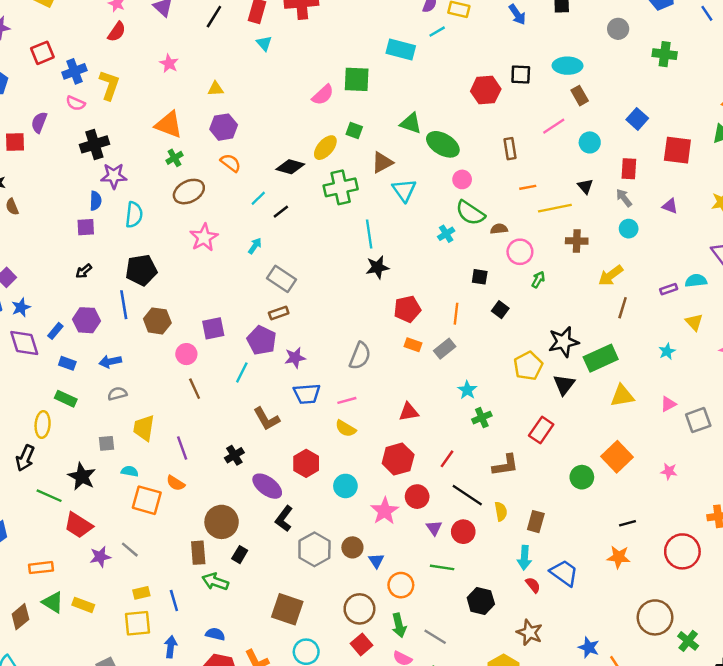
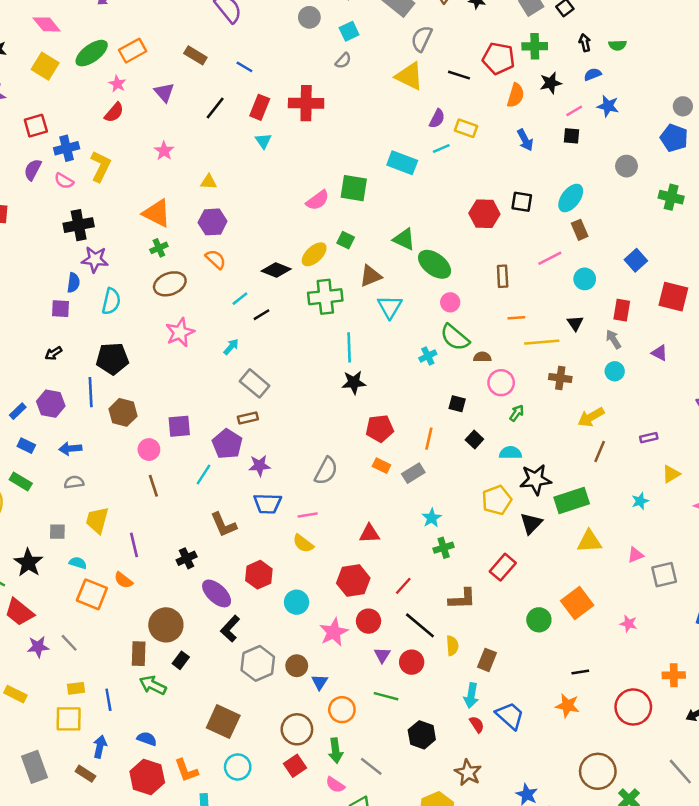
cyan ellipse: (568, 66) -> (571, 198), turned -60
purple semicircle: (39, 122) -> (33, 170), moved
cyan semicircle: (696, 281) -> (510, 453), moved
yellow triangle: (694, 322) -> (671, 474), turned 36

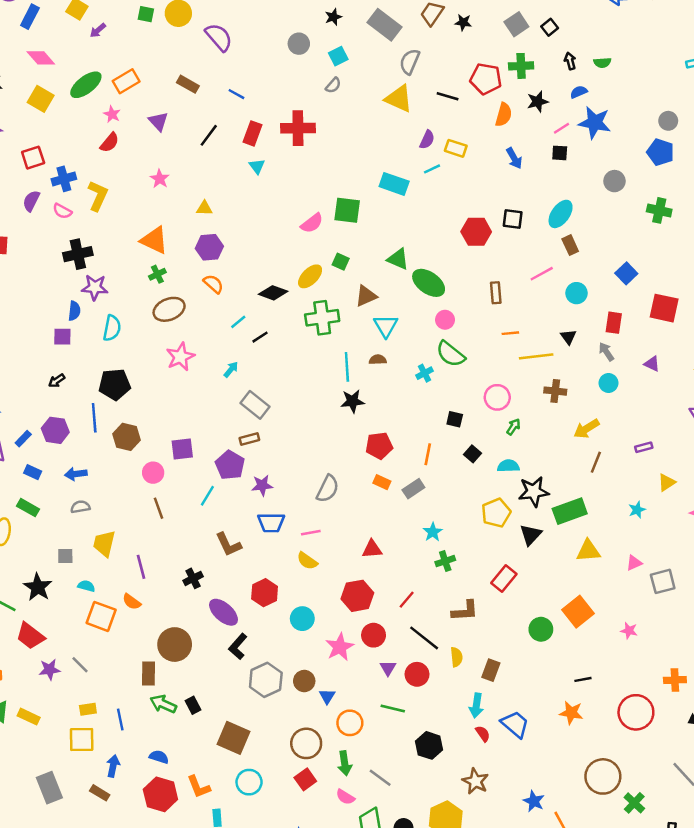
blue star: (608, 106) -> (595, 123), size x1.5
brown semicircle: (482, 357) -> (378, 360), moved
black rectangle: (181, 660) -> (193, 705), moved, turned -63

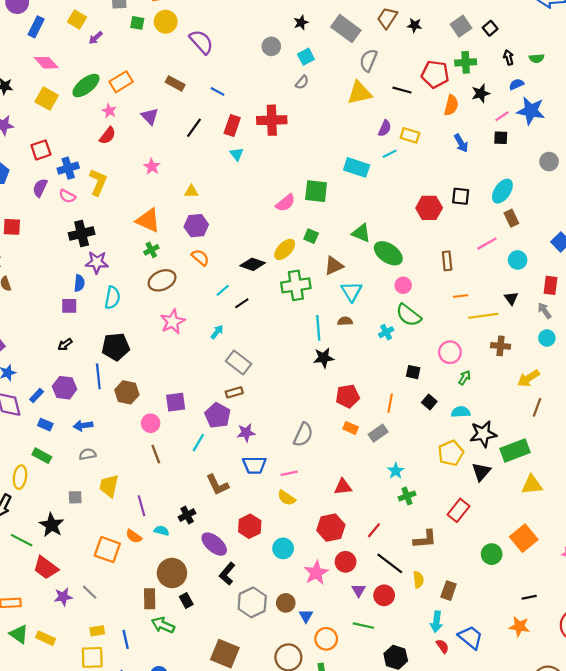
yellow triangle: (399, 99) -> (359, 93), turned -36
cyan semicircle: (86, 586) -> (161, 531), moved
black rectangle: (193, 705) -> (186, 601), moved

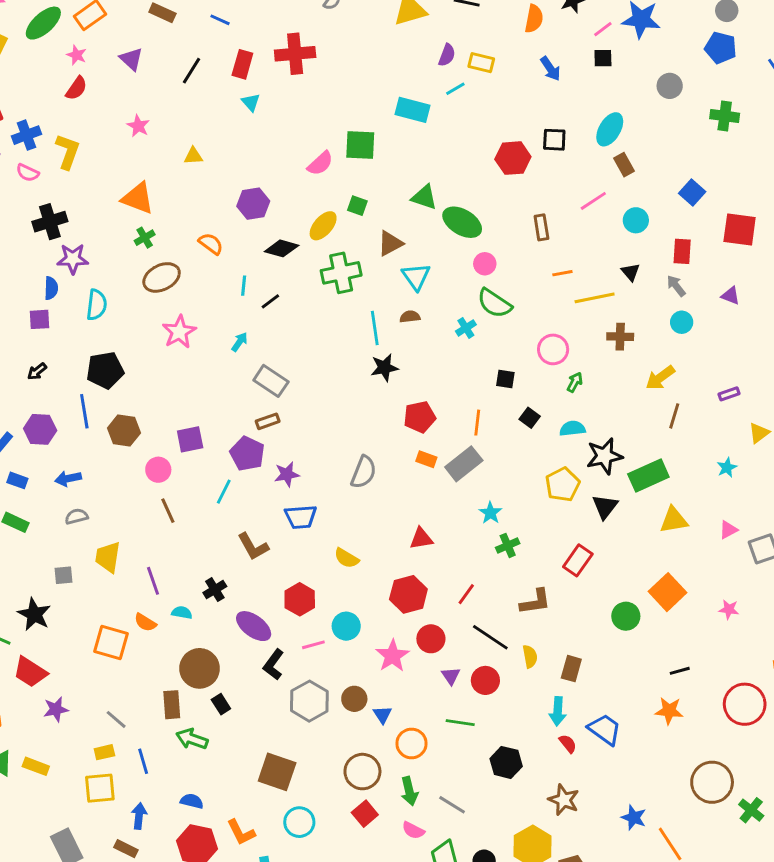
purple hexagon: (196, 226) -> (253, 204), moved
cyan line: (223, 290) -> (244, 286), turned -40
gray rectangle: (378, 433) -> (464, 464), size x1.4
pink line: (289, 473) -> (313, 645), moved
gray line: (90, 592) -> (116, 719), moved

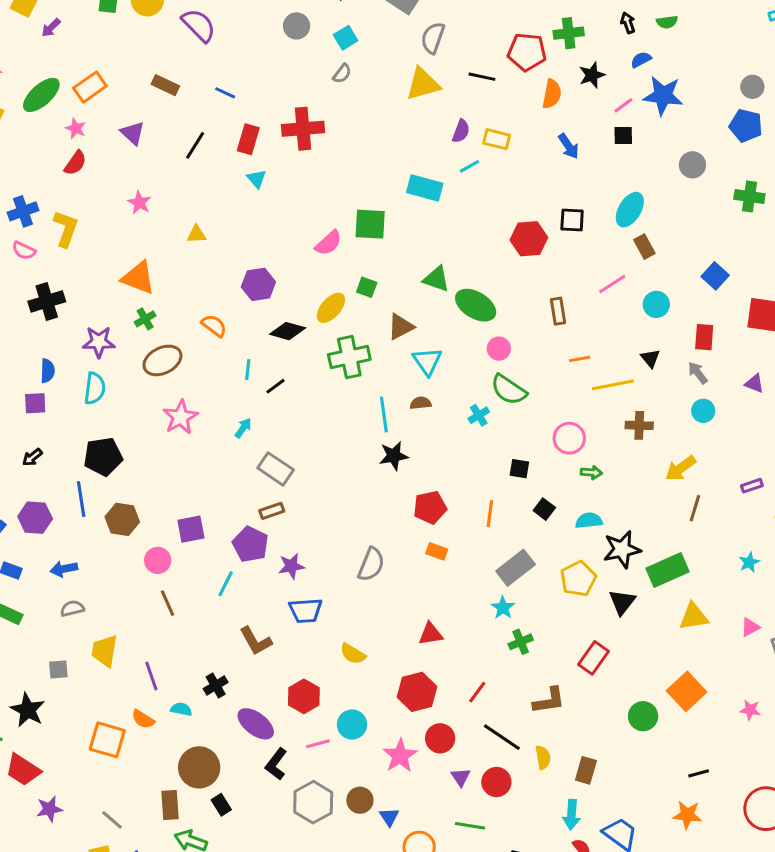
purple star: (73, 259) -> (99, 342), moved
green arrow: (575, 382) -> (591, 473), turned 66
gray rectangle: (464, 464) -> (516, 568), moved

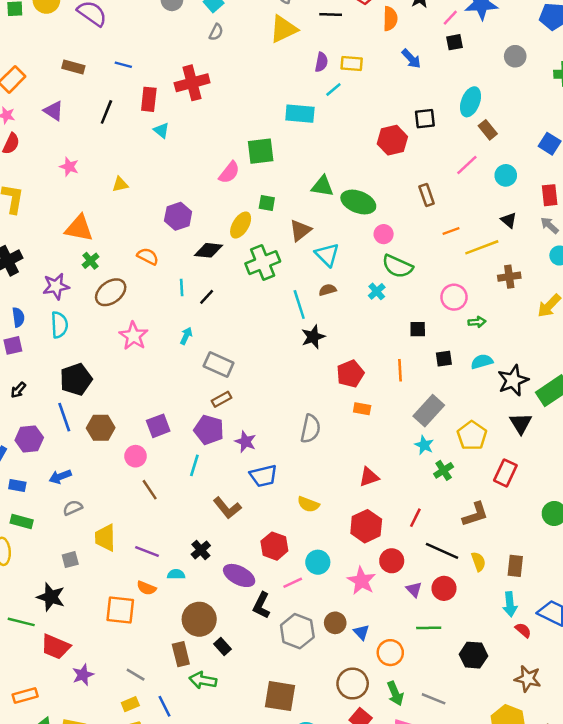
black square: (544, 509) -> (444, 359), turned -35
purple star: (291, 566) -> (245, 442), turned -30
yellow pentagon: (578, 579) -> (472, 436), moved
purple line: (151, 676) -> (147, 551), turned -40

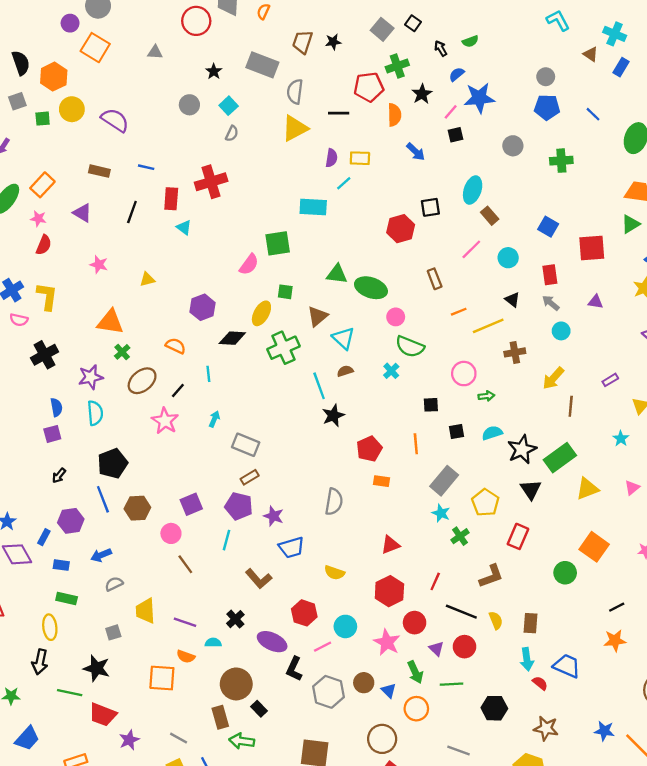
black line: (207, 297) -> (178, 390), moved
green arrow: (395, 693) -> (415, 672), moved

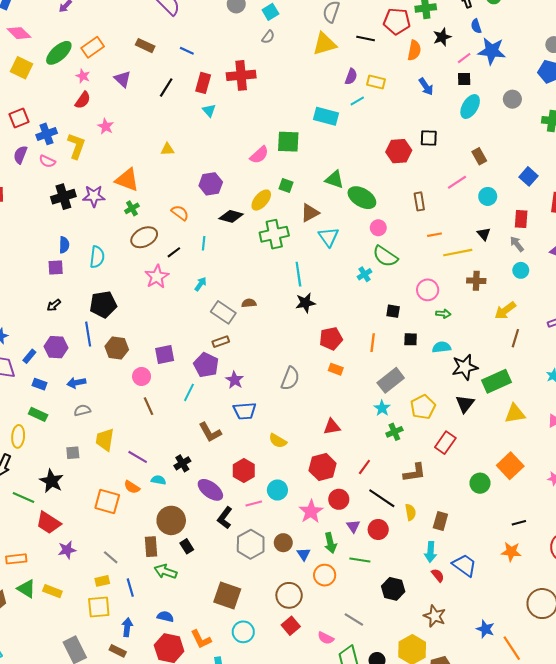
blue semicircle: (457, 74) -> (476, 26), turned -80
cyan ellipse: (473, 190) -> (470, 107), moved
pink star: (99, 265) -> (106, 126), moved
brown semicircle: (345, 371) -> (249, 303), moved
purple star: (91, 377) -> (94, 196), moved

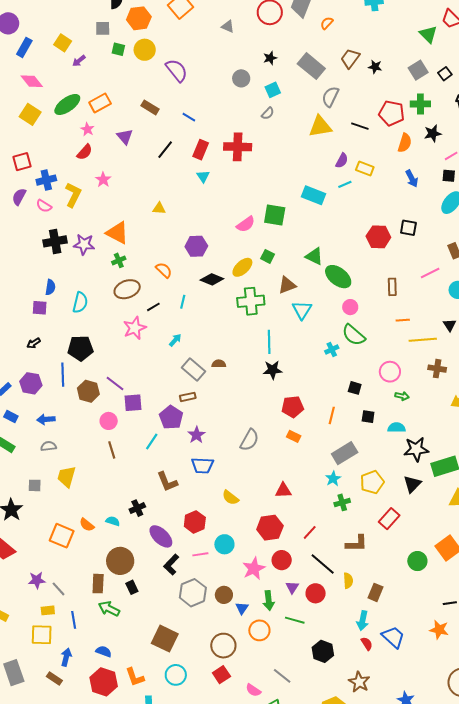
purple line: (138, 457) -> (115, 384), moved
purple star: (67, 550) -> (37, 580), moved

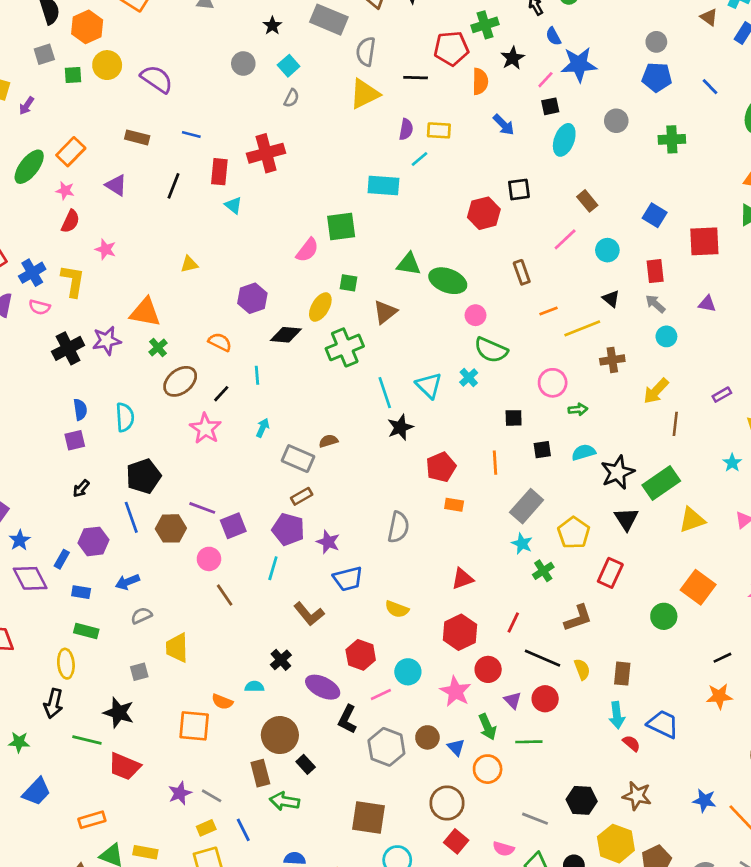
cyan triangle: (302, 310) -> (429, 385), moved
black hexagon: (323, 651) -> (582, 800), moved

